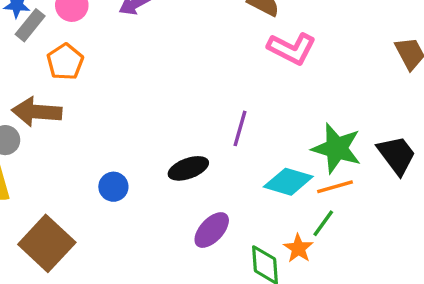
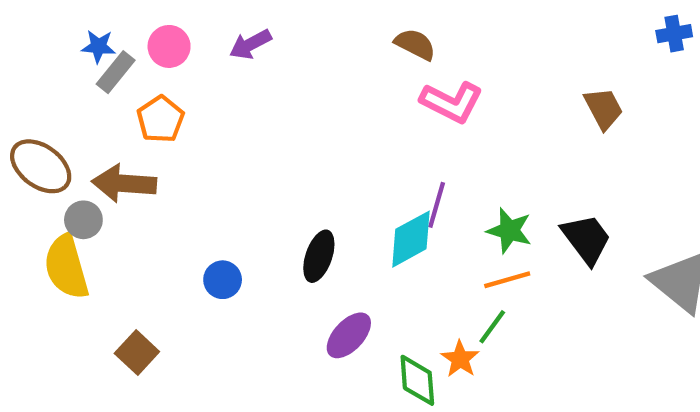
purple line: (240, 128) -> (437, 205), moved
green star: (337, 148) -> (509, 231), size x0.7
black ellipse: (188, 168) -> (319, 256), turned -51
cyan diamond: (288, 182) -> (411, 239), moved, turned -45
brown square: (47, 243) -> (137, 352), size x0.6

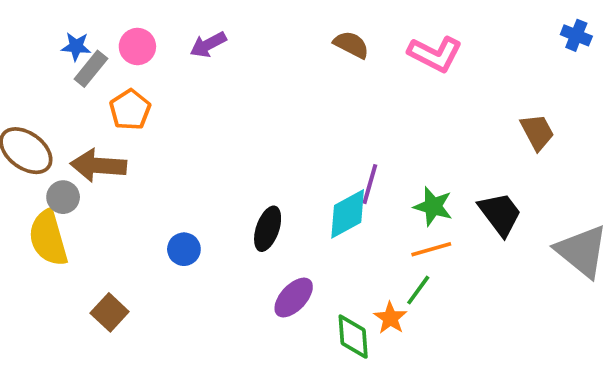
blue cross: (674, 34) -> (576, 35), turned 32
pink L-shape: (452, 102) -> (435, 54), moved
brown trapezoid: (604, 109) -> (537, 132), moved

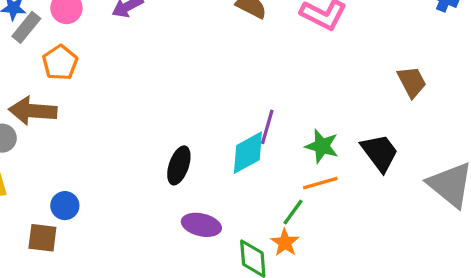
blue circle: (184, 249) -> (65, 206), moved
green line: (418, 290) -> (293, 212), moved
purple ellipse: (294, 298) -> (201, 225), turned 60
brown square: (110, 312) -> (42, 238), turned -36

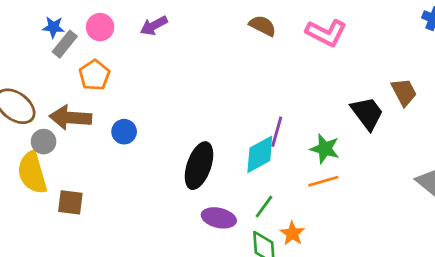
black trapezoid: (380, 153) -> (367, 113), moved
black ellipse: (179, 165) -> (199, 166), size x1.4
blue circle: (65, 206) -> (124, 132), moved
green line: (293, 212) -> (264, 207), moved
brown square: (42, 238) -> (70, 202), moved

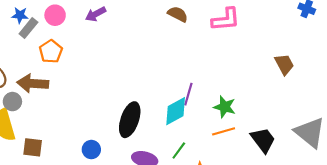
pink L-shape: (326, 33) -> (226, 19), turned -32
black trapezoid: (367, 113) -> (263, 140), moved
blue circle: (124, 132) -> (91, 150), moved

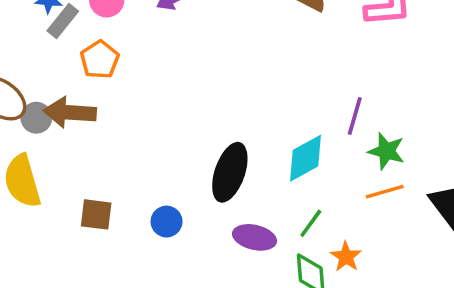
purple line: (188, 94) -> (355, 116), moved
gray circle: (12, 102) -> (36, 118), moved
brown square: (33, 147) -> (96, 214), moved

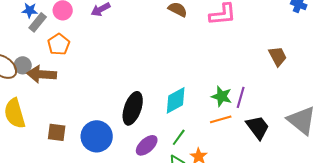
purple line: (355, 116) -> (241, 97), moved
gray circle: (36, 118) -> (23, 65), moved
blue circle: (167, 222) -> (97, 136), size x1.8
purple ellipse: (254, 237) -> (147, 145), turned -55

